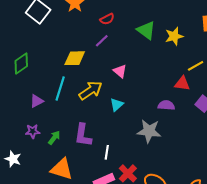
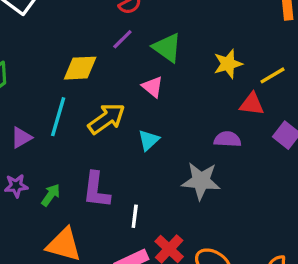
green triangle: (146, 30) -> (167, 48), moved
yellow star: (174, 36) -> (228, 64), moved

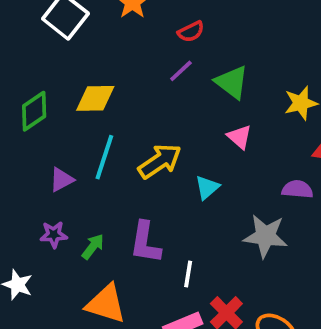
yellow diamond: (80, 68) -> (95, 98), moved
pink triangle: (153, 87) -> (239, 137), moved

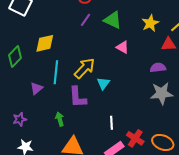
cyan triangle: (207, 187) -> (103, 83), moved
purple star: (54, 235) -> (20, 119), moved
gray star: (265, 236) -> (162, 93), moved
purple L-shape: (145, 242) -> (78, 97), moved
green arrow: (93, 246) -> (60, 119), turned -40

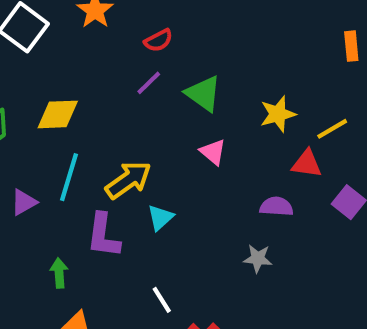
gray star: (162, 93) -> (258, 258), moved, size x0.6
white line: (111, 123) -> (162, 300), turned -40

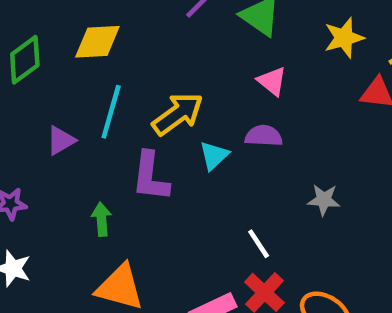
purple semicircle: (276, 206) -> (264, 136), moved
white line: (162, 300) -> (259, 244), moved

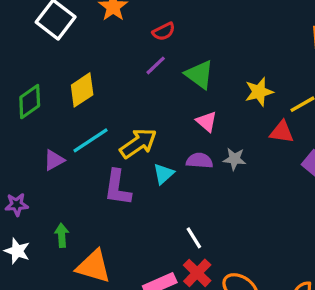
yellow diamond: (97, 42) -> (82, 90), turned -32
cyan line: (111, 112) -> (91, 140), turned 39
gray star: (324, 200) -> (234, 159), moved
green arrow: (101, 219) -> (62, 235), moved

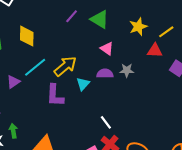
yellow diamond: (82, 90) -> (27, 36), turned -50
green arrow: (62, 235) -> (13, 131), moved

